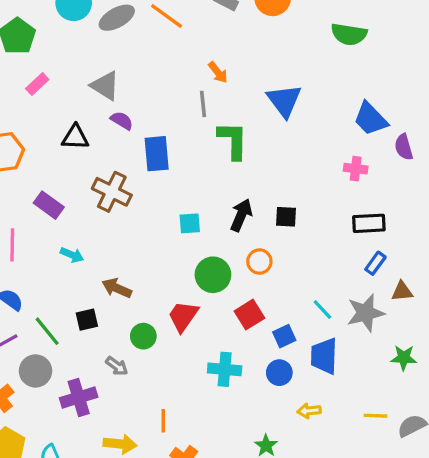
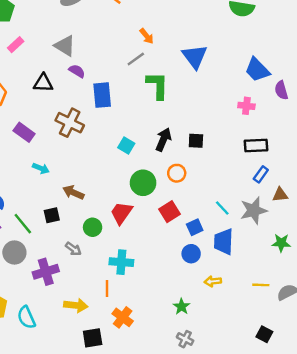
gray line: (203, 104) -> (136, 59), turned 60
cyan square: (190, 223) -> (126, 146), turned 35
cyan cross: (225, 369) -> (121, 262), moved

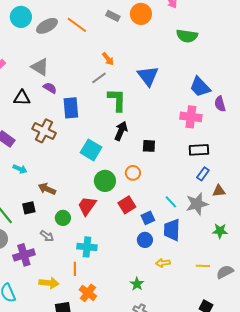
pink cross: (246, 106) -> (191, 117), size x1.5
black arrow: (163, 140) -> (121, 131), moved
cyan square: (126, 146) -> (91, 150), size x1.5

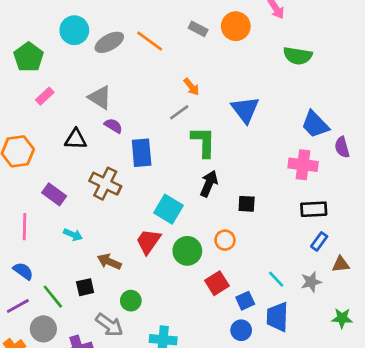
gray star: (197, 204) -> (311, 282), size x0.7
red trapezoid: (87, 206) -> (148, 241), moved
gray arrow: (47, 236) -> (109, 325), size x1.5

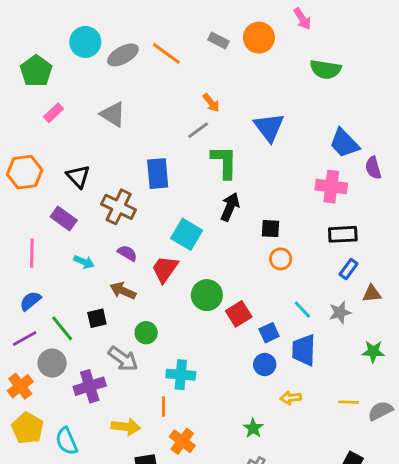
purple semicircle: (113, 126) -> (127, 253), moved
black triangle: (76, 139) -> (78, 176), moved, turned 45
orange circle: (225, 240) -> (281, 259), moved
green circle: (187, 251) -> (207, 295), moved
blue semicircle: (23, 271) -> (30, 301), turned -75

